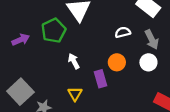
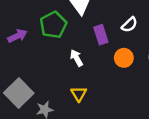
white semicircle: (123, 32) -> (129, 25), turned 152
purple rectangle: (100, 79) -> (101, 35), moved

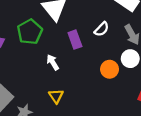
orange circle: (124, 58) -> (110, 69), moved

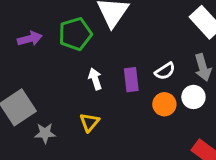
white semicircle: (102, 29) -> (165, 71), moved
purple rectangle: (75, 40) -> (131, 80), moved

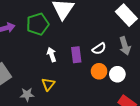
white circle: (193, 97) -> (117, 74), moved
gray star: (45, 133) -> (27, 94), moved

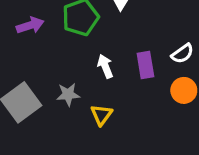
gray star: (27, 94) -> (68, 94), moved

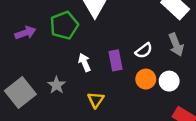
gray star: (68, 94) -> (57, 85), turned -30
yellow triangle: (101, 115) -> (96, 100), moved

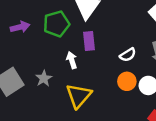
purple rectangle: (116, 60) -> (89, 41), moved
yellow triangle: (96, 100) -> (79, 96), size x1.6

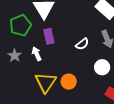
gray star: (44, 78) -> (15, 56), moved
orange circle: (127, 81) -> (69, 82), moved

